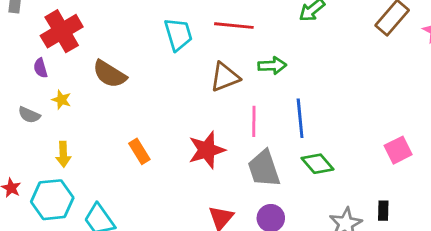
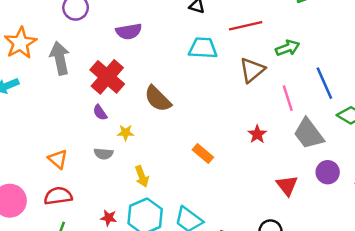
cyan trapezoid: (178, 34) -> (203, 48), turned -52
brown semicircle: (110, 74) -> (158, 99), turned 32
red star: (207, 150) -> (257, 134), size x0.6

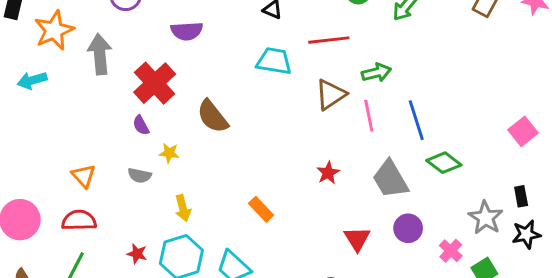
pink line: (288, 98) -> (369, 116), moved
orange rectangle: (203, 153) -> (261, 209), moved

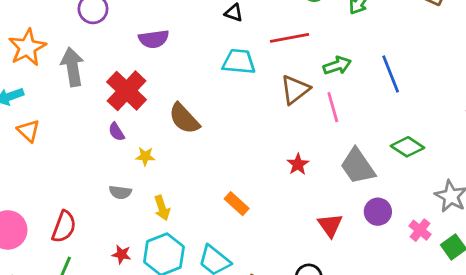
blue line: (416, 120) -> (391, 74), moved
gray semicircle: (140, 175) -> (120, 192), moved
orange triangle: (84, 176) -> (28, 131), moved
red semicircle: (79, 220) -> (64, 227), turned 116

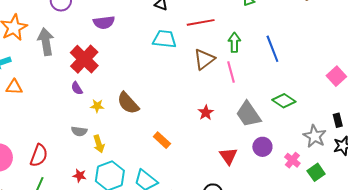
green arrow: (337, 66) -> (234, 42), turned -72
brown semicircle: (184, 119) -> (128, 103), moved
orange triangle: (28, 131) -> (14, 87), turned -42
yellow arrow: (162, 208) -> (99, 144), moved

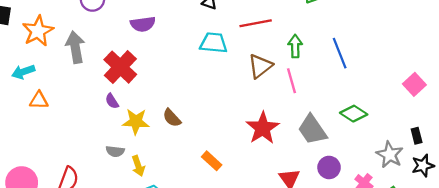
brown semicircle: (128, 103) -> (172, 118), size x0.7
yellow star: (97, 106) -> (136, 121), size x1.6
red star: (206, 113) -> (263, 128), size x1.8

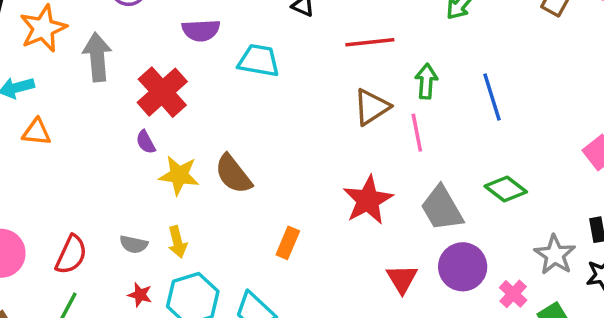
cyan trapezoid: (214, 43) -> (259, 61), moved
brown semicircle: (172, 118) -> (233, 174), size x1.4
gray semicircle: (115, 151) -> (134, 244), moved
orange rectangle: (212, 161) -> (288, 243), turned 66
purple circle: (329, 167) -> (463, 267), size x1.4

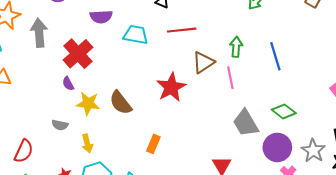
red line: (370, 42) -> (182, 30), moved
red star: (368, 200) -> (171, 87), moved
gray semicircle: (134, 244) -> (60, 125), moved
purple circle: (463, 267) -> (277, 147), moved

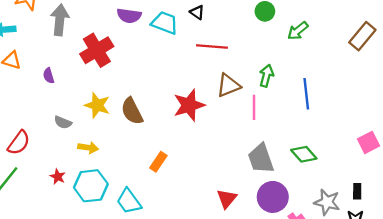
cyan trapezoid: (136, 35) -> (165, 23), moved
purple semicircle: (68, 84) -> (49, 76), moved
yellow arrow: (87, 143) -> (88, 148), turned -78
purple circle: (277, 147) -> (273, 197), moved
gray star: (313, 151) -> (327, 202), turned -30

